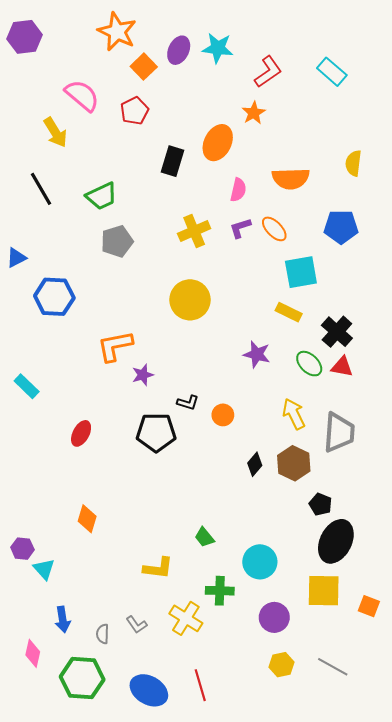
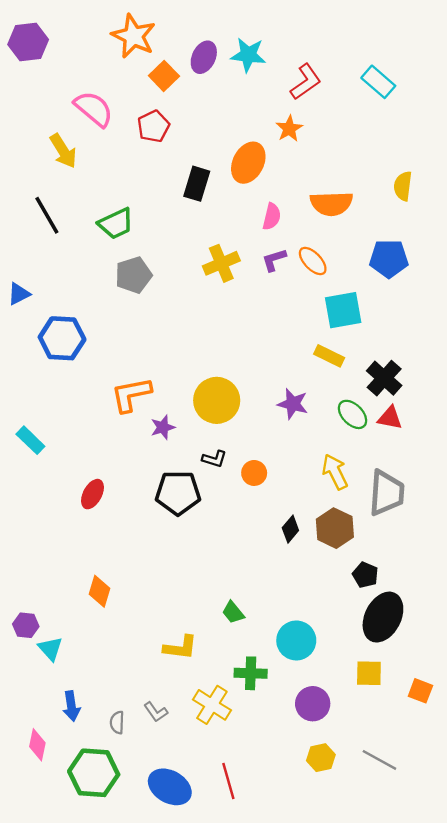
yellow circle: (190, 300) -> (217, 400), moved
yellow square: (324, 591) -> (369, 673), size x0.7

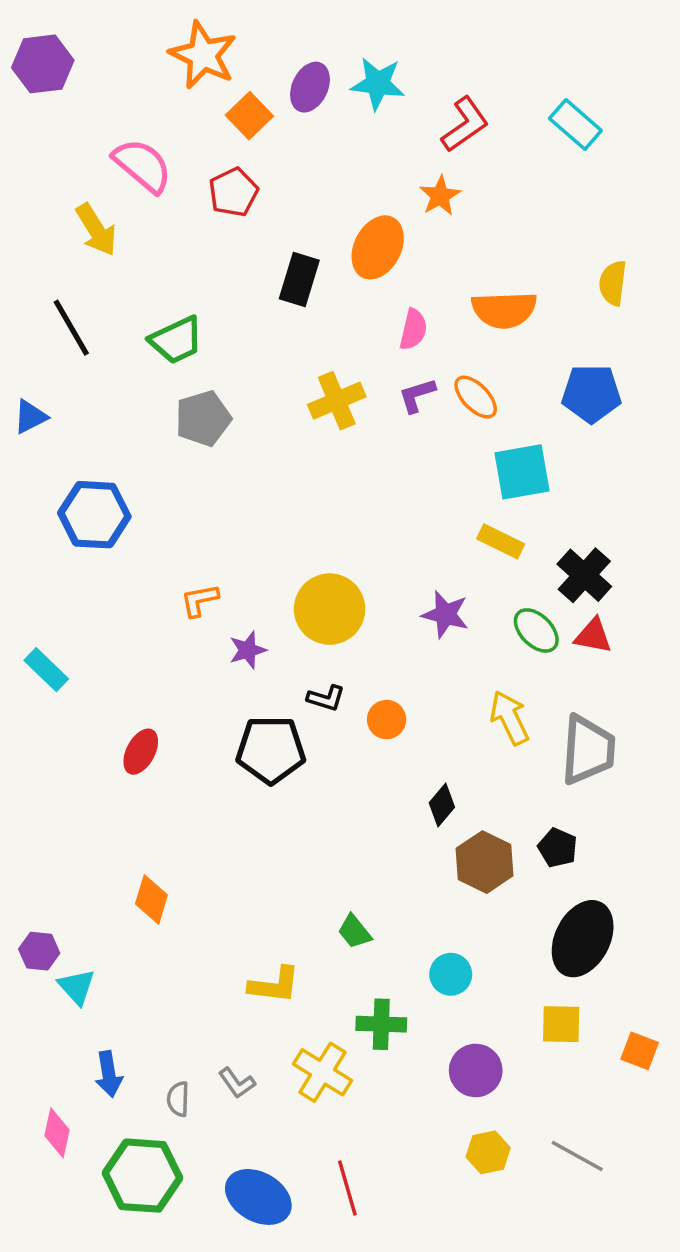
blue triangle: (19, 294) -> (30, 417), moved
orange L-shape: (131, 395) -> (200, 600), size x0.6
brown hexagon: (335, 528) -> (485, 862), moved
black pentagon: (365, 575) -> (558, 848), moved
cyan circle: (296, 640) -> (451, 974), size x0.7

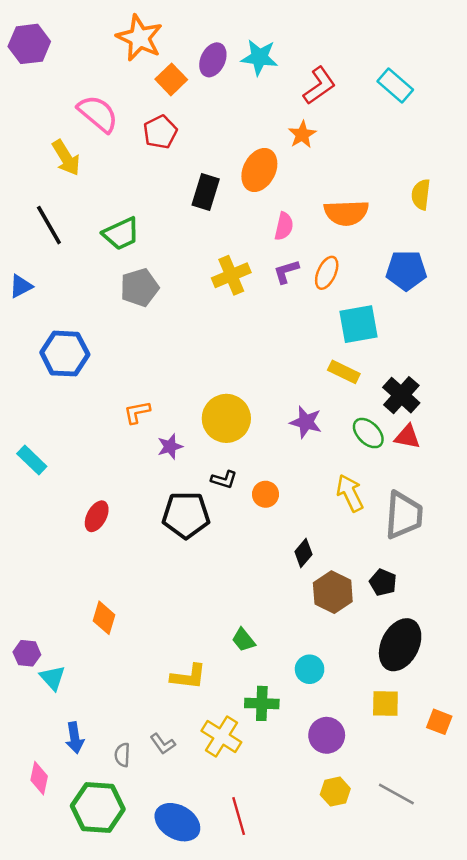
orange ellipse: (476, 397) -> (327, 273), turned 68

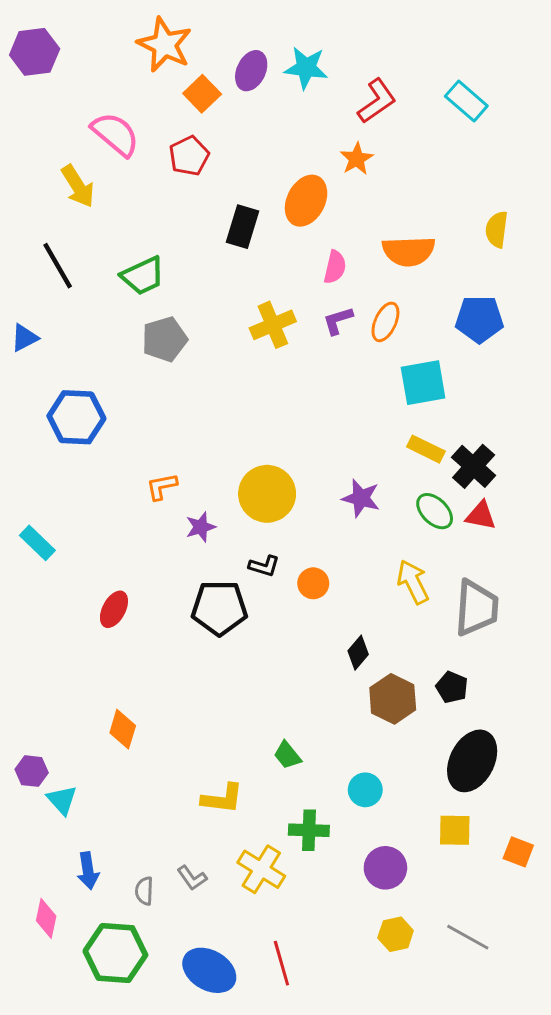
yellow rectangle: (344, 372) -> (426, 449), moved

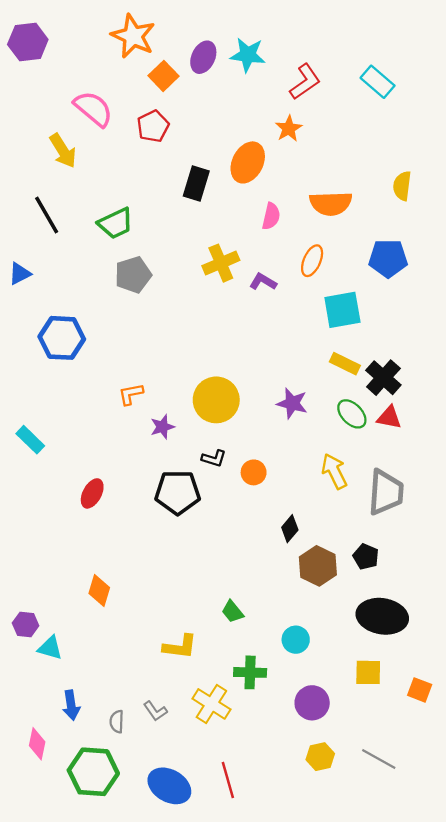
purple L-shape: (338, 320) -> (263, 282), moved, turned 48
black ellipse: (472, 761) -> (382, 616), turned 72
cyan triangle: (62, 800) -> (50, 648), turned -32

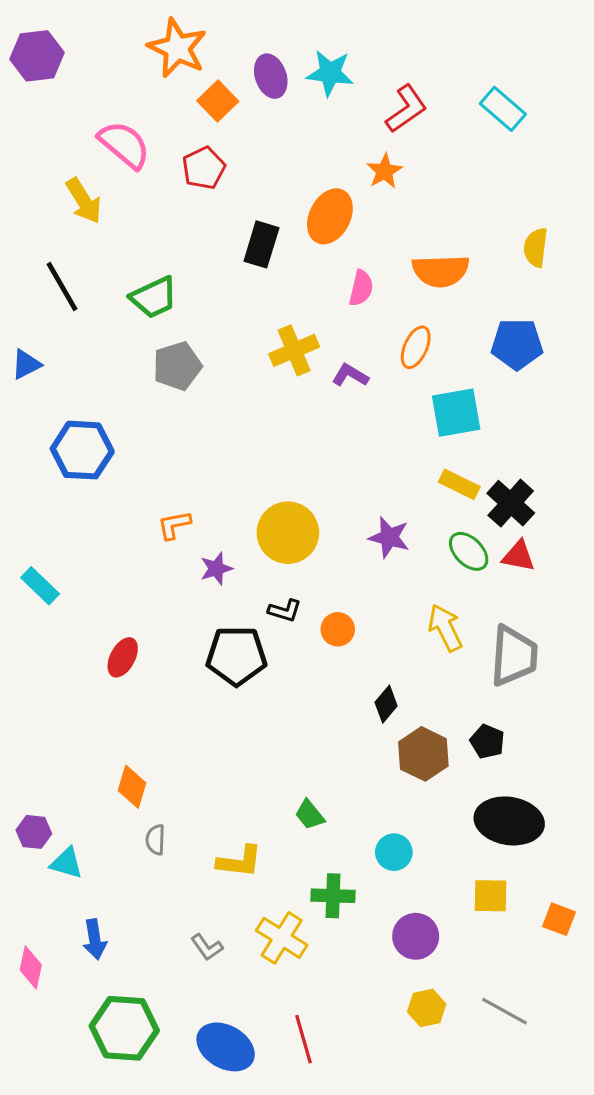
purple ellipse: (203, 57) -> (271, 76), turned -44
gray semicircle: (117, 722) -> (155, 840), moved
pink diamond: (37, 744) -> (31, 967), moved

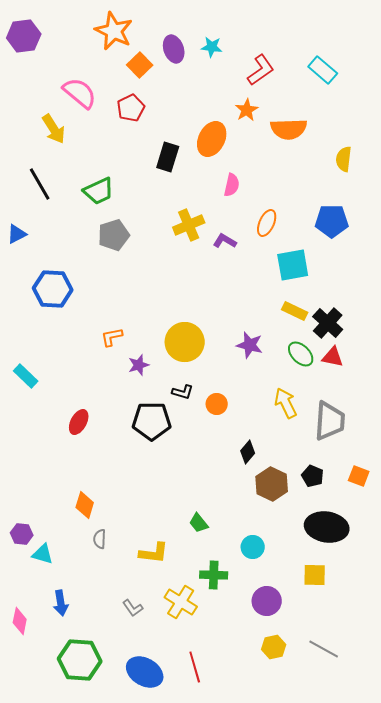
cyan star: (330, 73) -> (212, 47), size x0.7
orange semicircle: (441, 271) -> (289, 129), moved
orange square: (559, 919) -> (359, 476), moved

